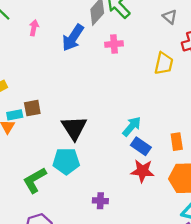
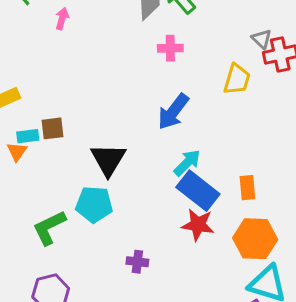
gray triangle: (170, 17) -> (262, 39), moved
blue arrow: (73, 38) -> (173, 112), moved
blue rectangle: (141, 146) -> (198, 191), size x1.5

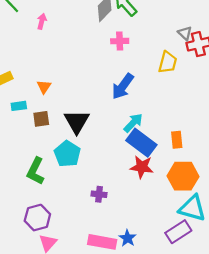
brown square: (53, 128) -> (41, 119), moved
orange triangle: (17, 152) -> (44, 87), moved
cyan pentagon: (94, 204) -> (67, 154), turned 30
green L-shape: (49, 228) -> (35, 171), turned -36

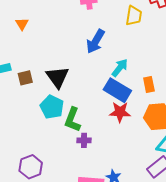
orange triangle: (44, 87) -> (22, 24), moved
cyan arrow: (133, 123) -> (120, 68), moved
green L-shape: (35, 171) -> (72, 120), moved

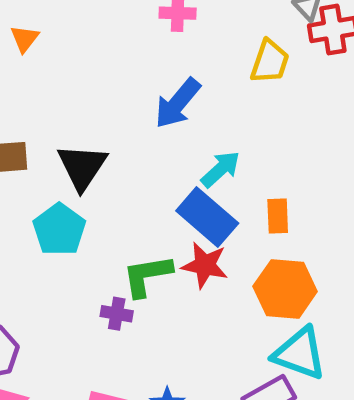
green L-shape: (72, 120) -> (147, 276), moved, turned 50

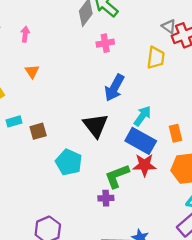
black triangle: (82, 167) -> (96, 126), moved

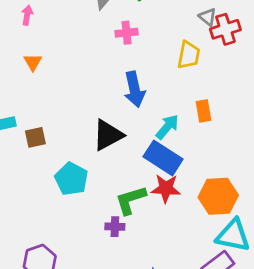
blue arrow: (114, 88) -> (134, 89), turned -44
black triangle: (96, 126) -> (108, 135), turned 36
orange rectangle: (175, 133) -> (204, 111), moved

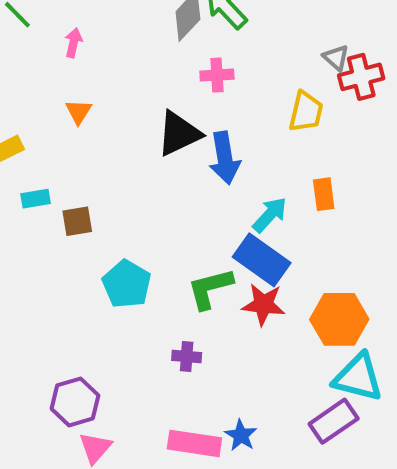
black triangle: (108, 135) -> (179, 134), moved
green L-shape: (131, 200) -> (210, 289), moved

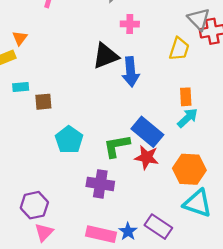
gray triangle: (336, 58) -> (199, 19), size x1.5
orange triangle: (78, 112) -> (20, 38), moved
cyan arrow: (270, 215) -> (187, 118), moved
purple cross: (187, 357) -> (100, 184), size x1.6
purple rectangle: (334, 421) -> (158, 227), moved, turned 64

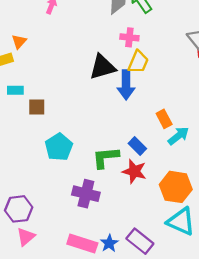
yellow trapezoid: (179, 49) -> (138, 62), moved
orange rectangle: (186, 97) -> (164, 119), moved, turned -30
blue rectangle: (147, 132) -> (137, 146), size x0.6

